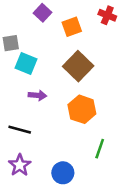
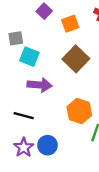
purple arrow: (37, 95) -> (40, 85), size x1.5
orange hexagon: (82, 109) -> (79, 111), moved
blue circle: (63, 173) -> (48, 145), moved

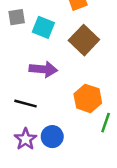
cyan square: (29, 57) -> (43, 27), moved

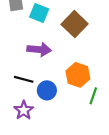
blue circle: (52, 137) -> (47, 90), moved

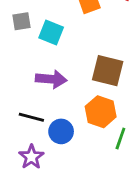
brown square: (75, 24) -> (108, 71), moved, turned -30

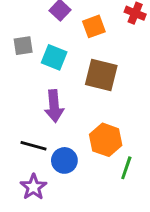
brown square: (108, 71) -> (101, 75), moved
purple arrow: (51, 79) -> (54, 106), turned 80

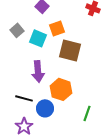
orange square: (94, 26) -> (57, 28), moved
gray square: (23, 46) -> (17, 30), turned -32
orange hexagon: (106, 140) -> (61, 89), moved

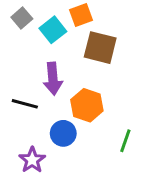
cyan square: (38, 38) -> (53, 30), turned 30
black line: (24, 98) -> (25, 104), moved

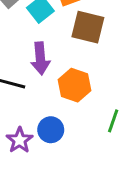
blue circle: (63, 133) -> (51, 130), moved

